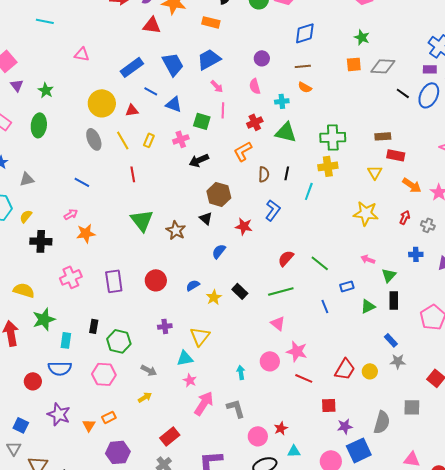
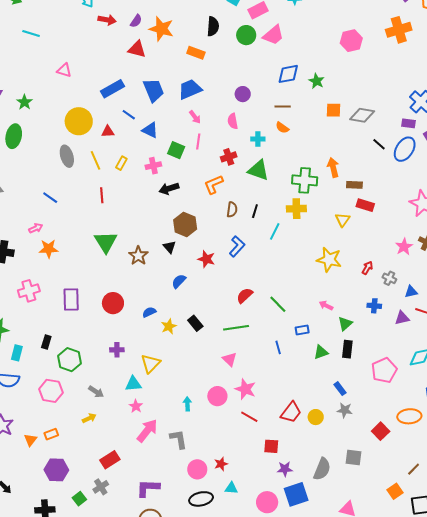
green star: (362, 37) -> (317, 81), moved
orange arrow: (412, 185) -> (333, 167), moved, turned -144

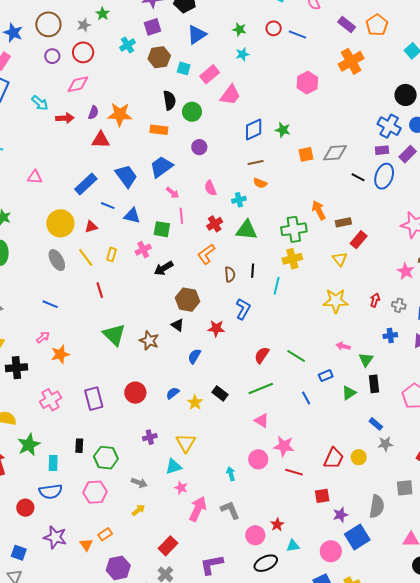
green circle: (246, 35) -> (192, 112), moved
purple circle: (243, 94) -> (199, 147), moved
red rectangle: (365, 205) -> (359, 240), turned -54

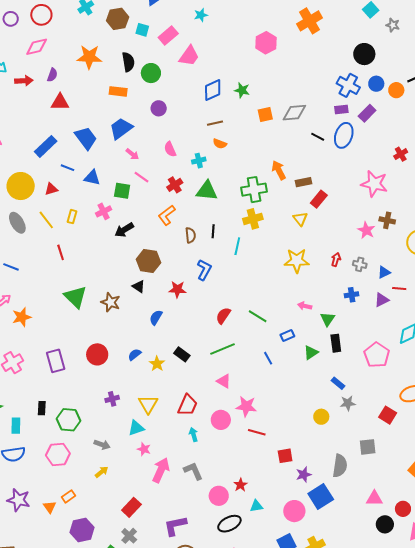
orange star: (120, 114) -> (89, 57), moved
pink line: (181, 216) -> (141, 177), turned -49
red trapezoid: (334, 458) -> (188, 405), moved

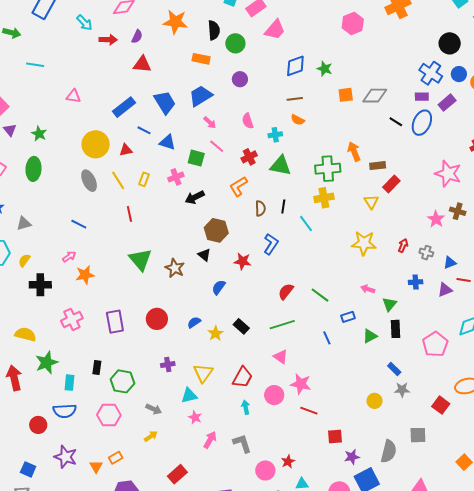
cyan line: (237, 246) -> (306, 224), turned -54
pink arrow: (161, 470) -> (210, 440), size x0.7

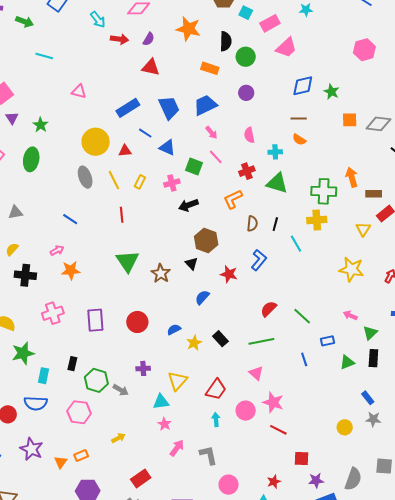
gray arrow: (154, 409) -> (121, 390), moved
red star: (288, 462) -> (274, 482), moved

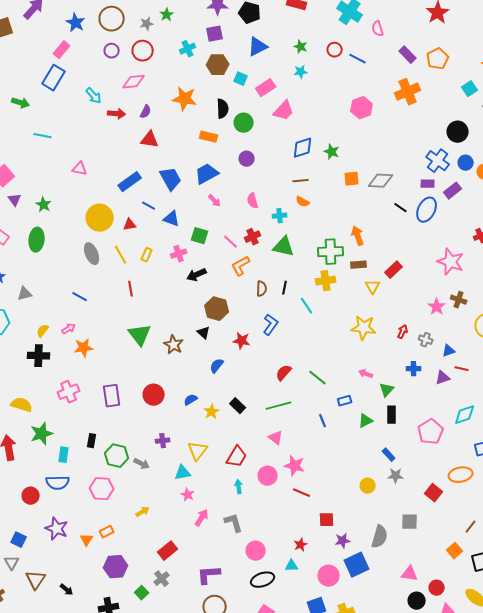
pink line: (216, 157) -> (231, 242), moved
brown rectangle: (374, 194) -> (359, 265), moved
yellow semicircle: (12, 249) -> (43, 331), moved

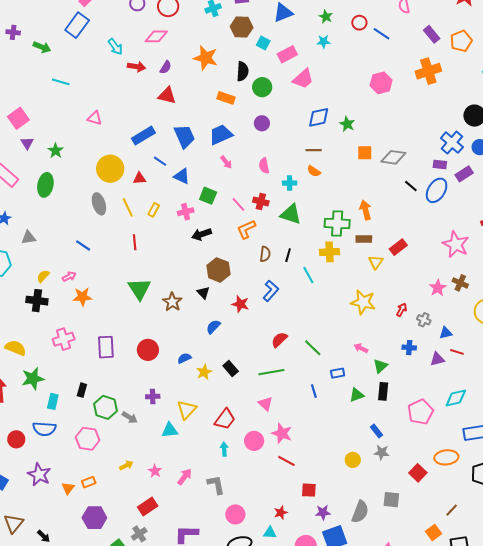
red cross: (253, 237) -> (261, 201), turned 35
pink star: (188, 495) -> (155, 471), moved

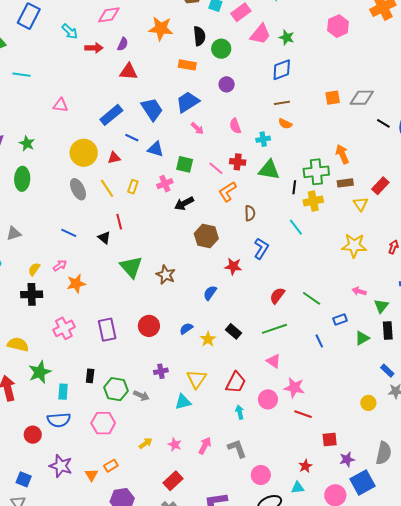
green star: (347, 124) -> (287, 37), moved
black line: (288, 255) -> (294, 187), moved
black triangle: (203, 293) -> (104, 238), moved

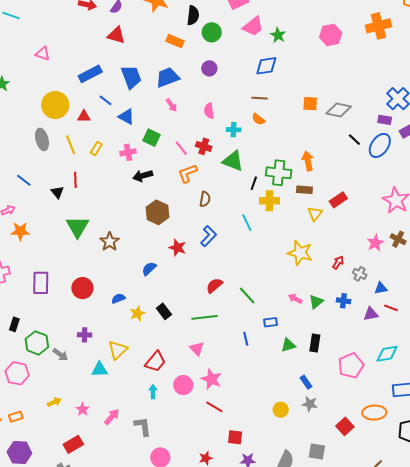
green triangle: (381, 306) -> (316, 302), moved

